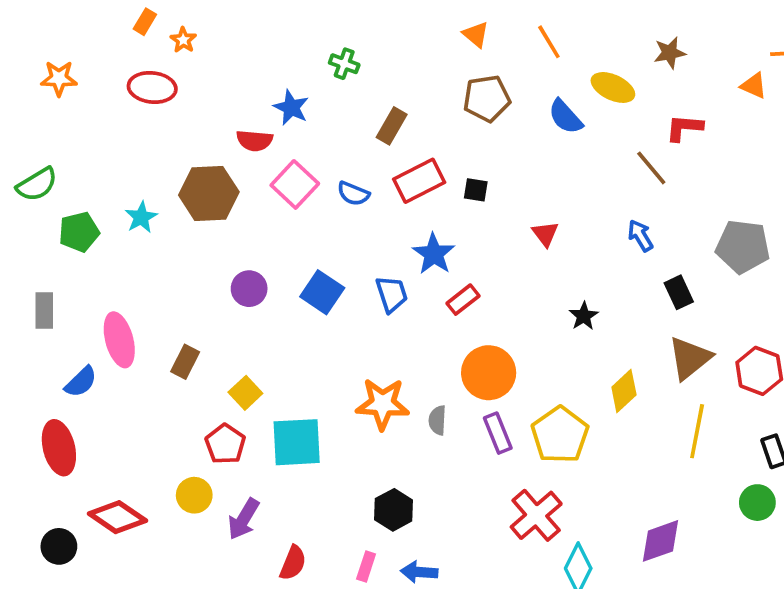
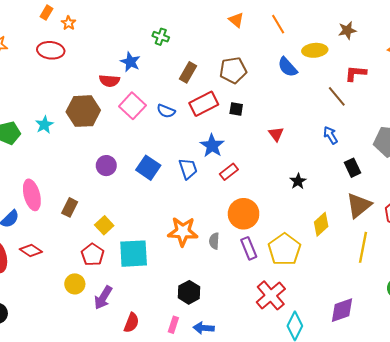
yellow ellipse: (613, 87) -> (315, 50), turned -30
brown pentagon: (487, 98) -> (233, 70), moved
red diamond: (117, 517) -> (31, 250), moved, size x0.7

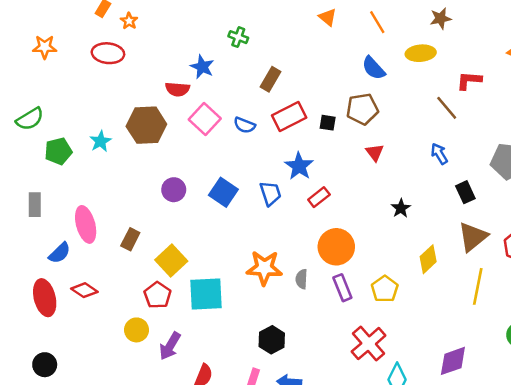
brown star: (347, 30) -> (441, 18), moved
blue semicircle: (288, 67) -> (374, 68), moved
brown pentagon: (233, 70) -> (362, 109), moved
yellow square: (104, 225) -> (171, 260), size x1.4
yellow pentagon: (284, 249) -> (385, 289), size x0.7

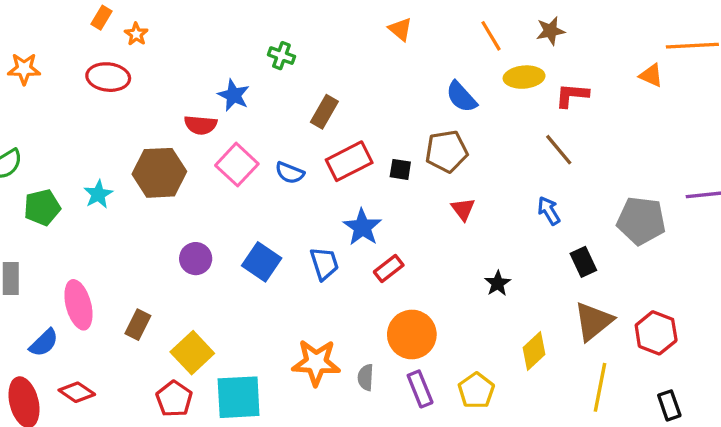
orange line: (377, 22) -> (491, 36), moved
red L-shape: (469, 80) -> (572, 95), moved

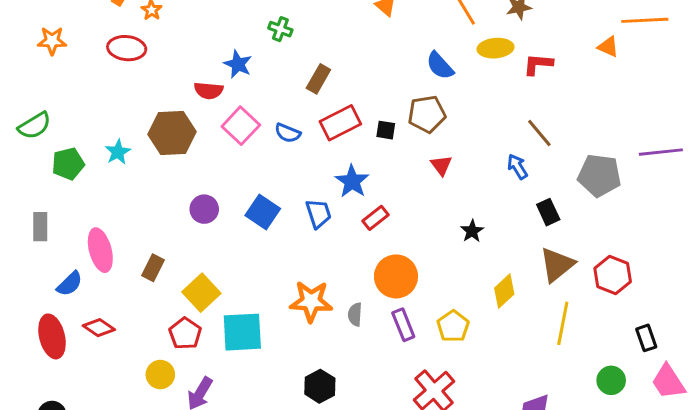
brown line: (559, 150) -> (539, 133), moved
black rectangle: (669, 405) -> (646, 338), moved

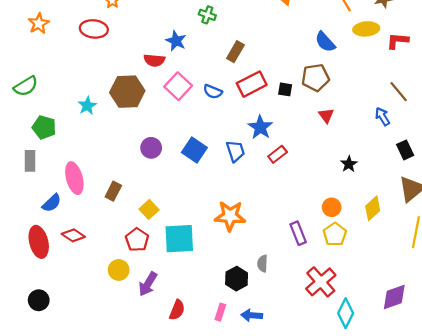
orange star: (52, 41) -> (39, 24), turned -30
green pentagon: (68, 164) -> (44, 127), moved, turned 30
orange circle: (396, 276) -> (332, 207), moved, size x0.6
yellow square: (201, 293) -> (149, 209), size x0.7
gray semicircle: (355, 314) -> (262, 263), moved

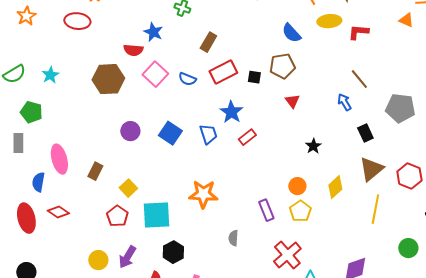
cyan star: (87, 106) -> (50, 75), moved
blue semicircle: (52, 203) -> (38, 182), turned 144
yellow circle: (119, 270) -> (98, 260), moved
black hexagon: (237, 279) -> (173, 252), moved

